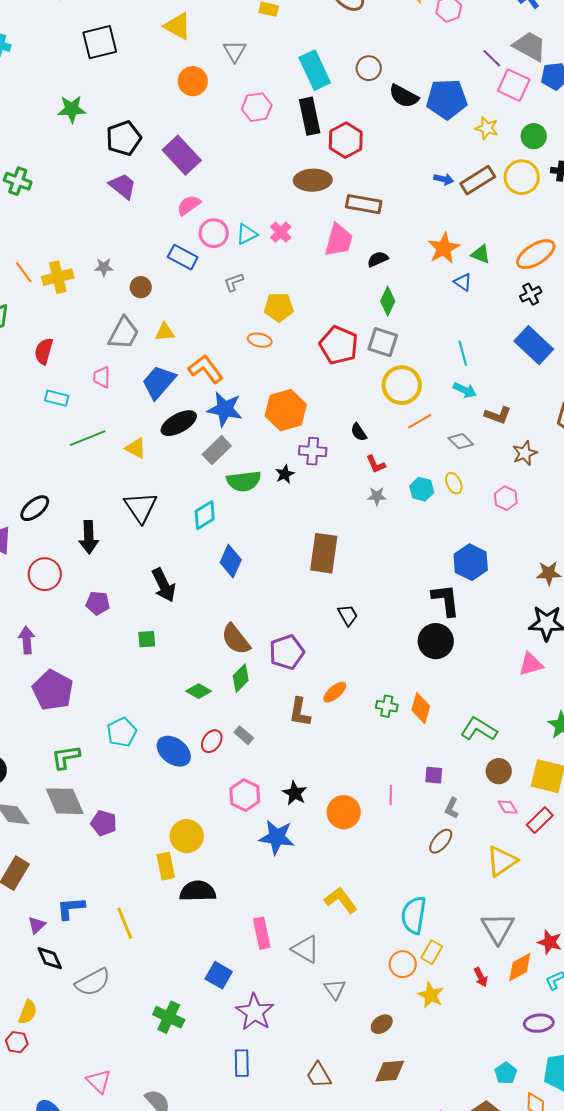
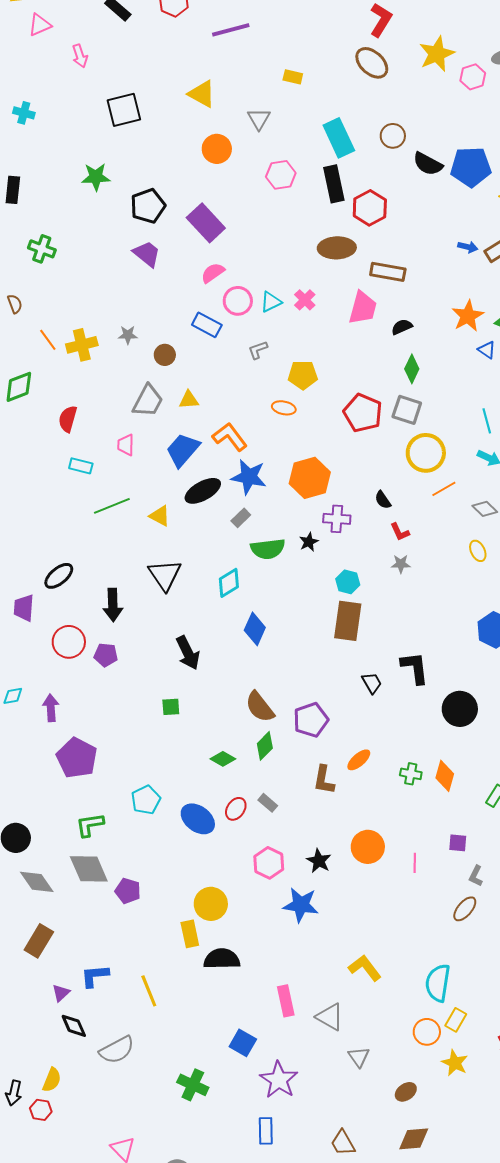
gray rectangle: (217, 450) -> (241, 518), size x0.7
cyan hexagon: (422, 489) -> (348, 582), moved
black L-shape: (446, 600) -> (415, 668), moved
purple pentagon: (98, 603) -> (106, 655), moved
orange circle: (344, 812) -> (368, 847), moved

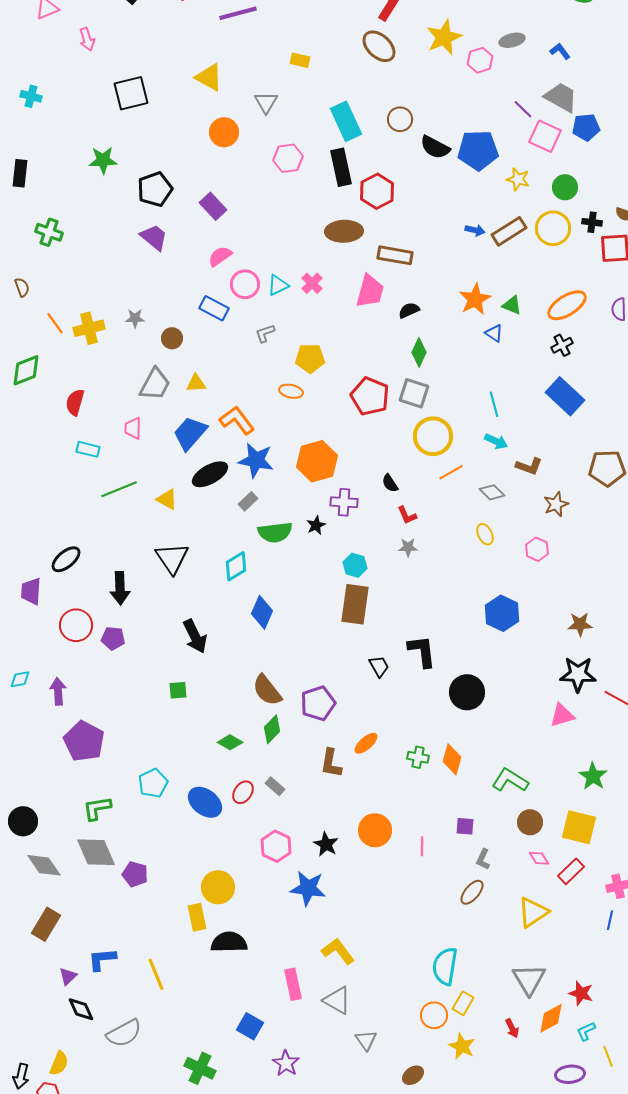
purple rectangle: (206, 223) -> (213, 206), size x0.7
yellow L-shape: (365, 968) -> (338, 951), moved
purple star: (279, 1080) -> (286, 1063), size x0.7

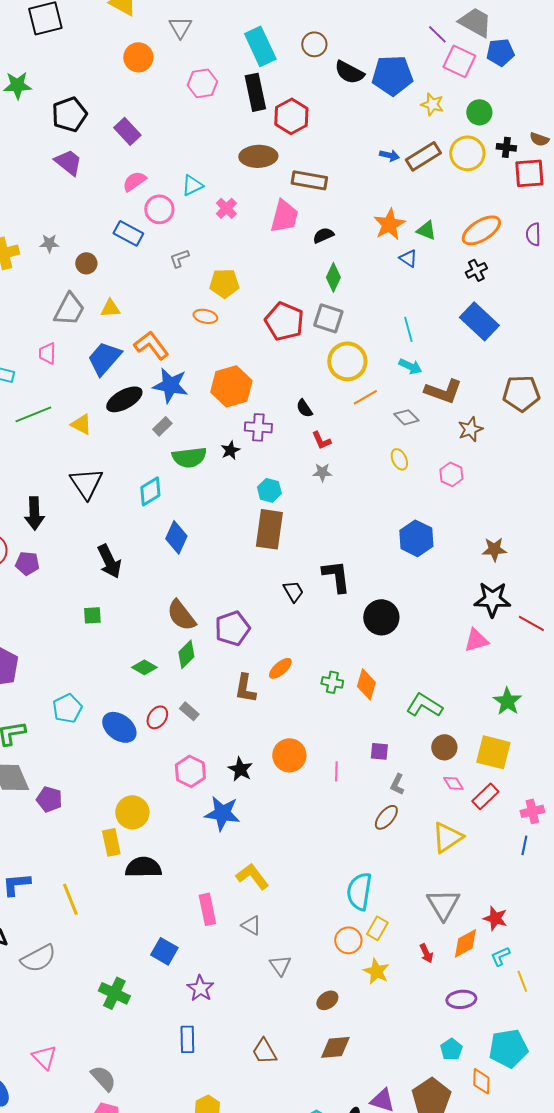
cyan triangle: (278, 285) -> (192, 185), moved
brown L-shape: (529, 466) -> (443, 391), size x1.4
gray triangle: (337, 1000) -> (251, 925), size x0.7
purple ellipse: (570, 1074) -> (461, 999), moved

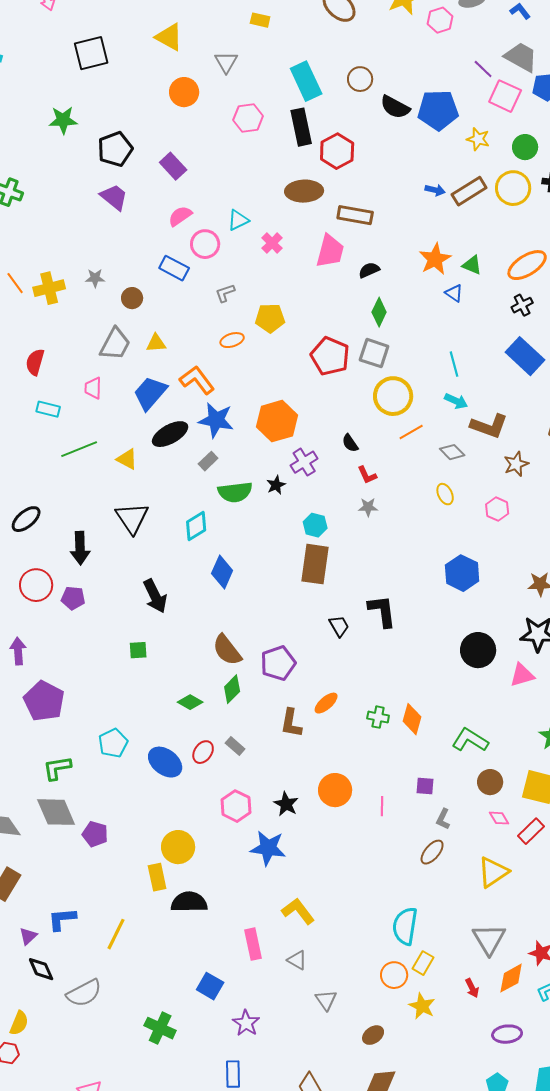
orange ellipse: (205, 316) -> (232, 340), moved, turned -30
purple cross: (258, 427) -> (304, 462), turned -36
black circle: (381, 617) -> (478, 650), moved
yellow line: (70, 899) -> (116, 934), turned 48

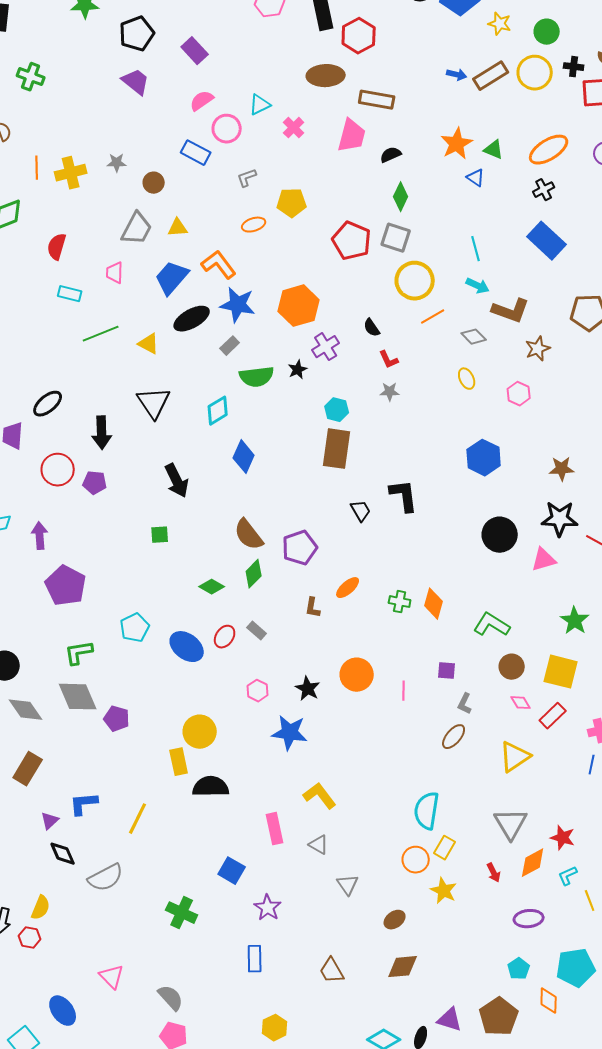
orange line: (15, 283) -> (37, 168), turned 35
brown L-shape: (291, 723) -> (313, 608), size x0.7
pink hexagon: (236, 806) -> (258, 691), size x0.7

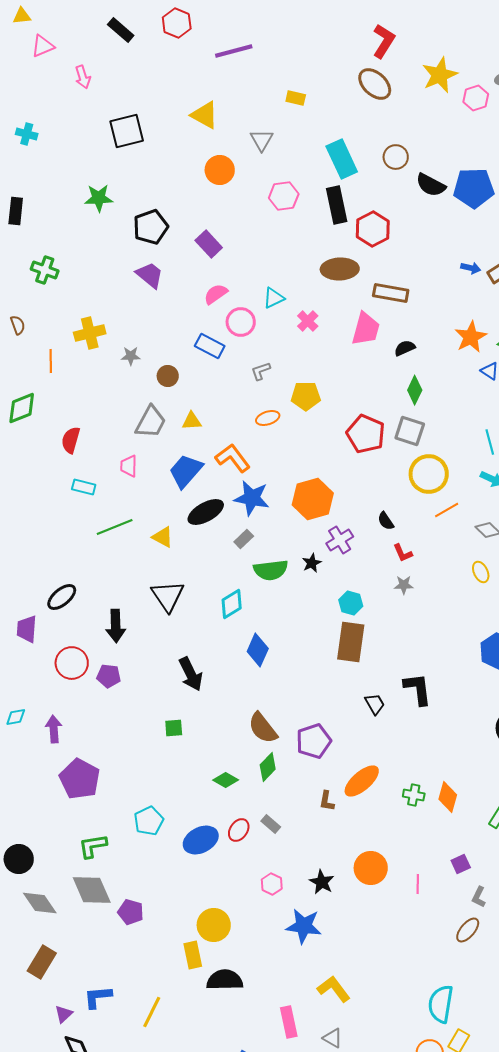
yellow cross: (71, 173) -> (90, 333), moved
orange ellipse: (348, 588) -> (362, 781), size x1.5
blue ellipse: (187, 647) -> (201, 840), turned -64
purple square: (447, 671) -> (461, 864), turned -30

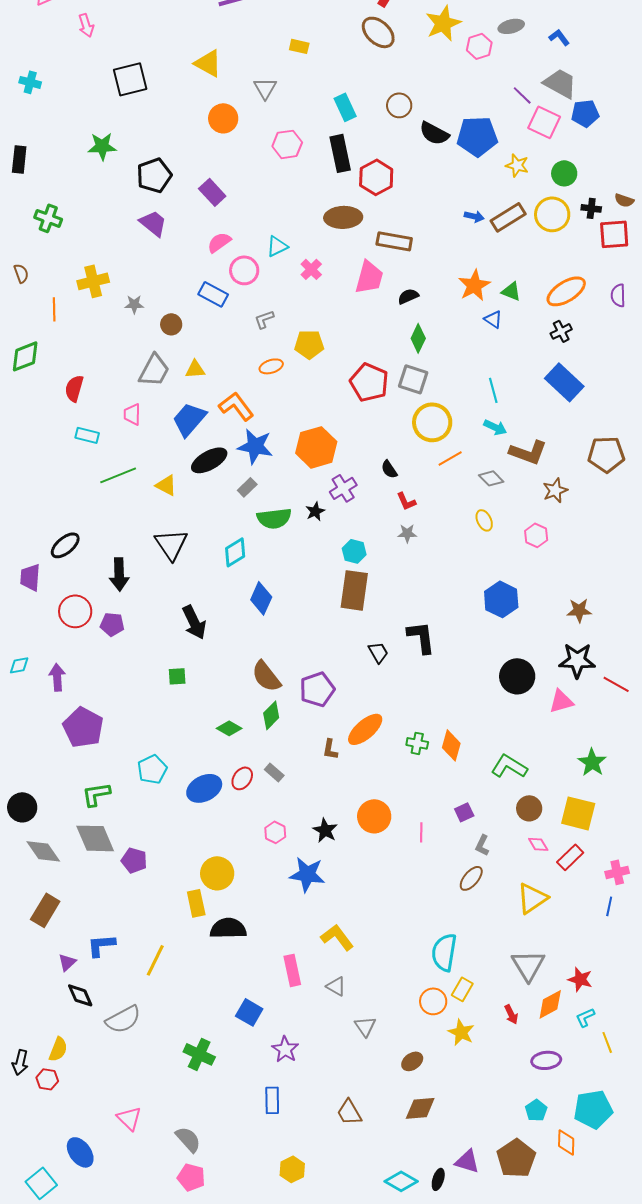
cyan rectangle: (342, 159) -> (345, 107), size x0.7

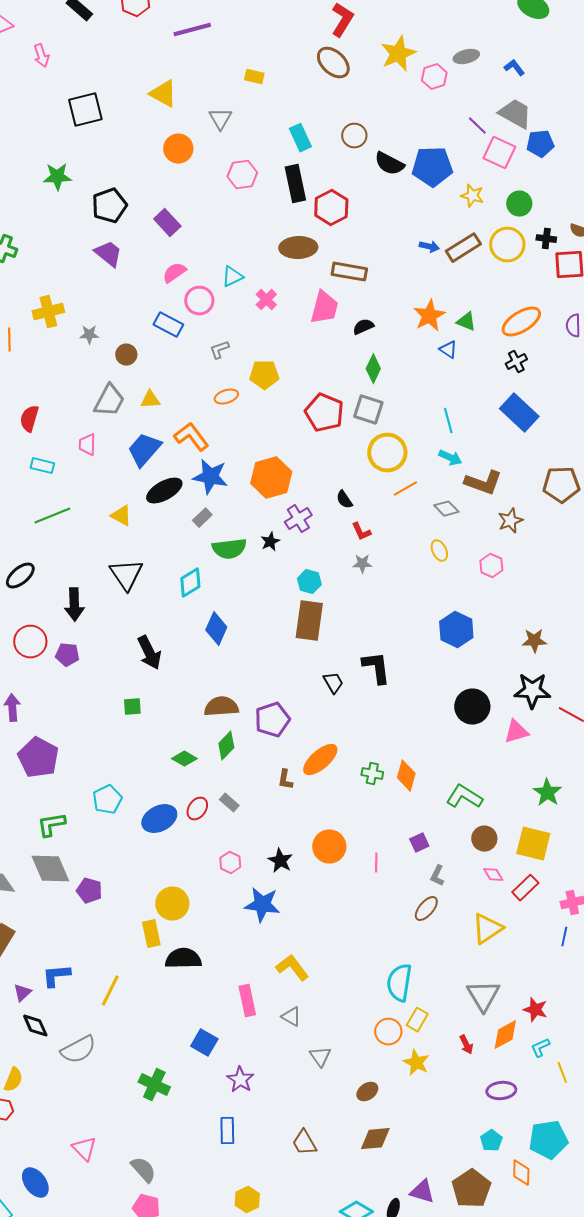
green line: (118, 475) -> (52, 516), moved
brown semicircle: (266, 676) -> (221, 707), turned 124

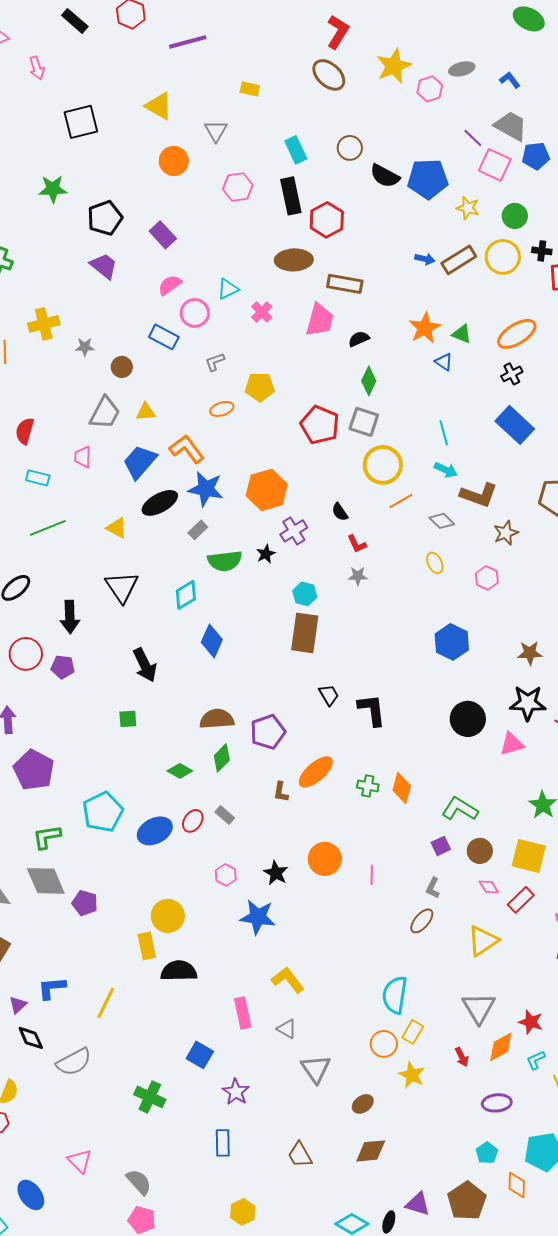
black L-shape: (376, 668) -> (372, 710), moved
cyan pentagon: (107, 800) -> (103, 812), size x1.4
purple square: (419, 843) -> (441, 846), moved
gray triangle: (320, 1057) -> (316, 1069), size x1.4

